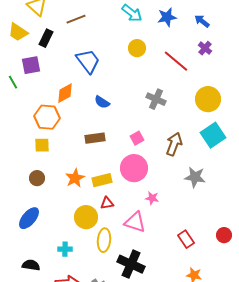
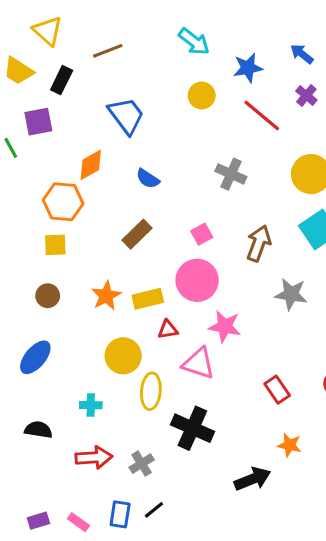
blue star: (167, 17) -> (248, 68), moved
brown rectangle: (95, 138) -> (137, 234), turned -36
pink star: (152, 198) -> (225, 327), size x1.5
red triangle: (107, 203) -> (168, 330), moved

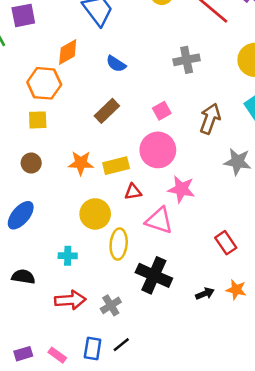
gray cross: (231, 174) -> (187, 60), turned -35
orange star: (106, 296) -> (81, 163), turned 30
black arrow: (253, 479) -> (205, 294), moved, size x0.6

